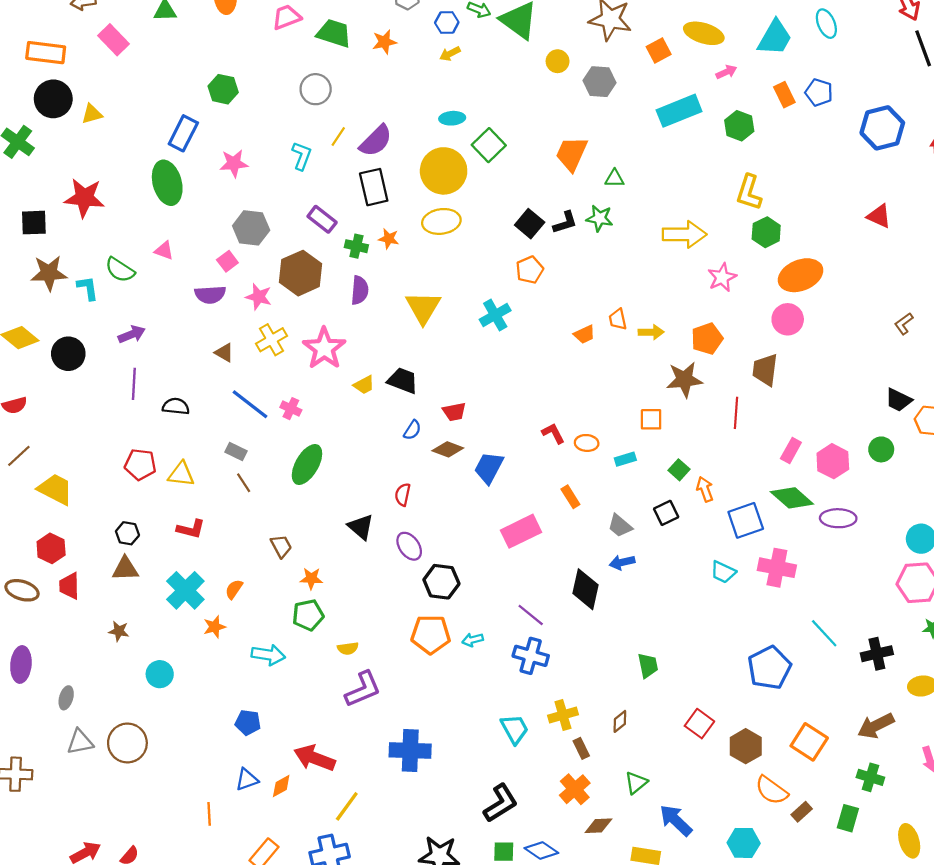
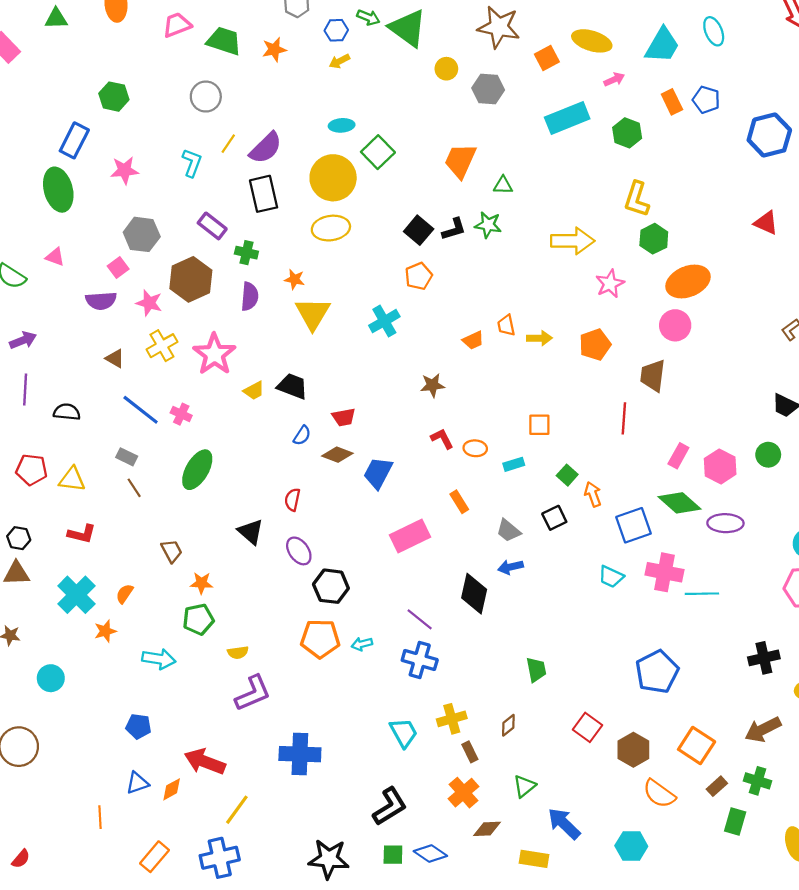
orange star: (389, 239) -> (295, 279), moved
brown star: (684, 380) -> (432, 385), moved, size x0.7
cyan line: (824, 633) -> (702, 594), moved, turned -48
brown rectangle: (802, 812) -> (717, 786), moved

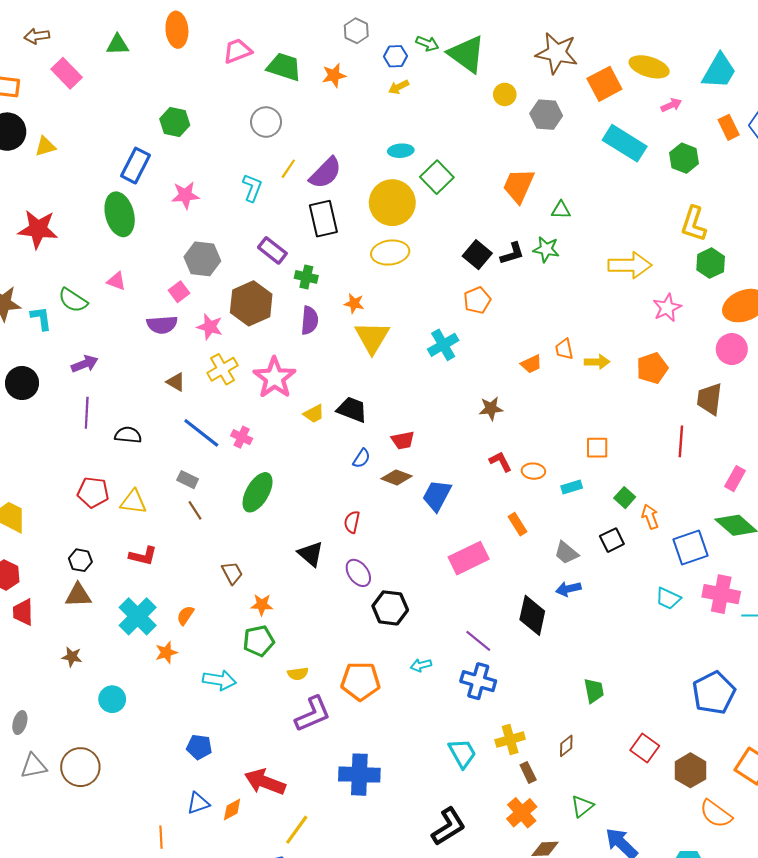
orange square: (547, 58) -> (604, 84), size x1.4
cyan rectangle: (567, 118) -> (625, 143), turned 54
orange pentagon: (320, 639) -> (360, 681), moved

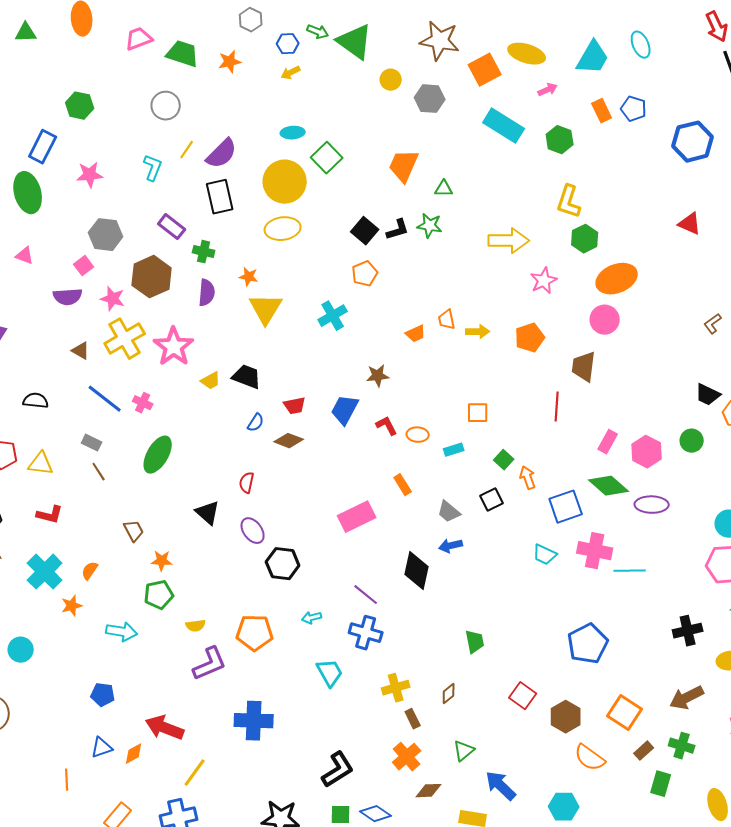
yellow cross: (223, 369) -> (125, 339), size x1.4
blue trapezoid: (437, 495) -> (345, 410), moved
cyan trapezoid: (462, 753) -> (330, 673), moved

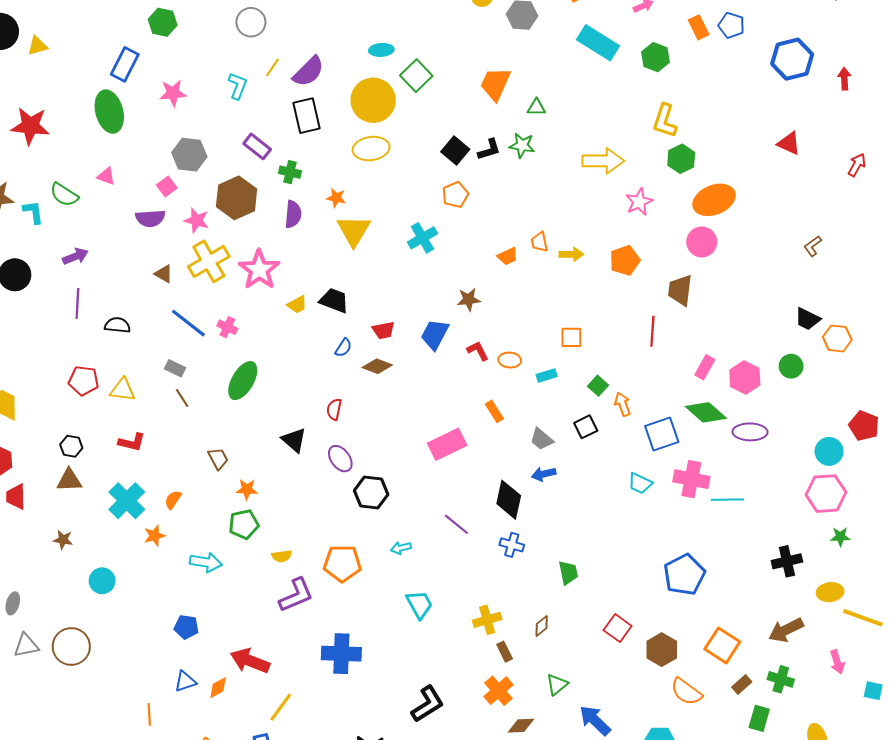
blue cross: (366, 633) -> (512, 545), moved, size x0.7

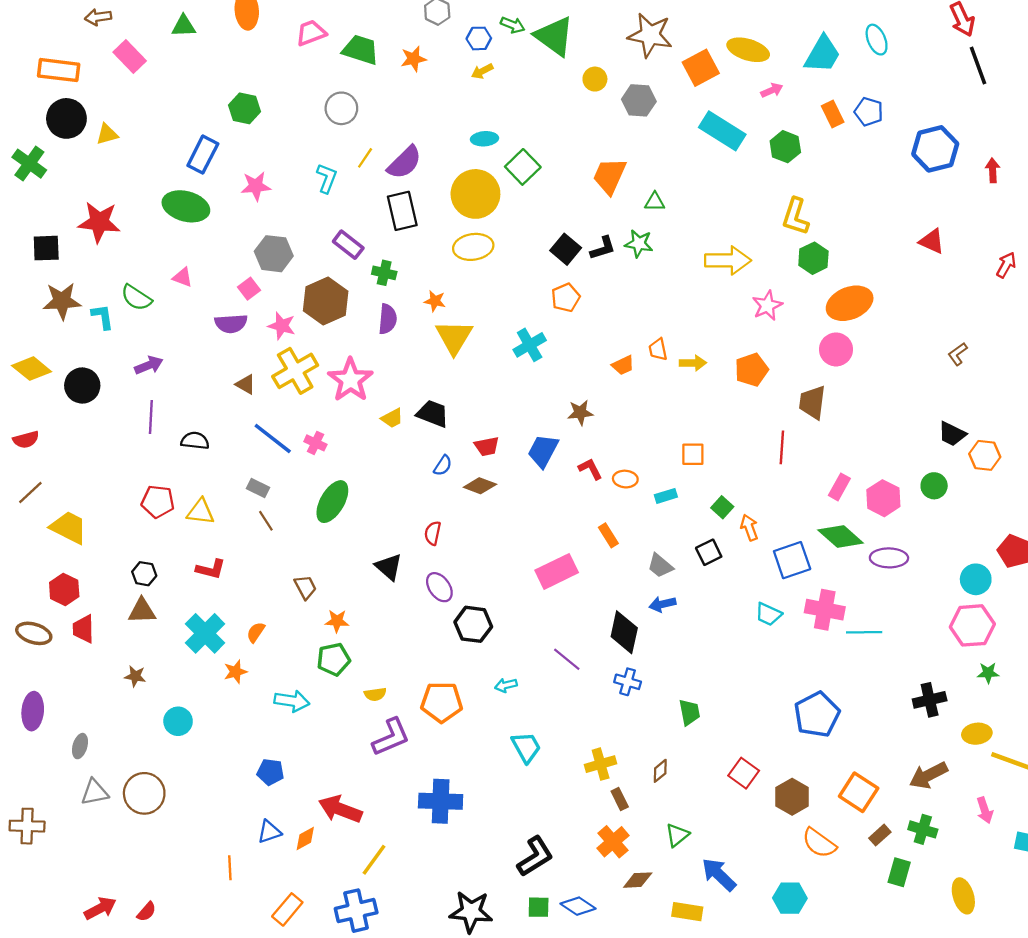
green ellipse: (109, 112) -> (186, 206), turned -60

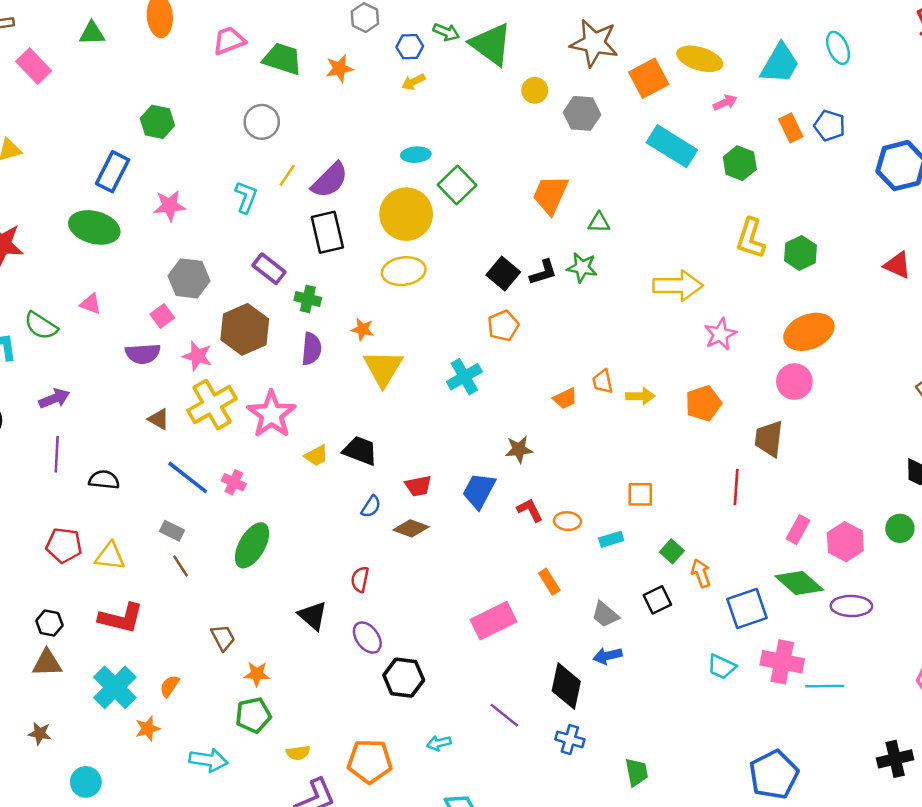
green hexagon: (813, 258) -> (800, 253), moved
red L-shape: (211, 569) -> (121, 618), size x1.4

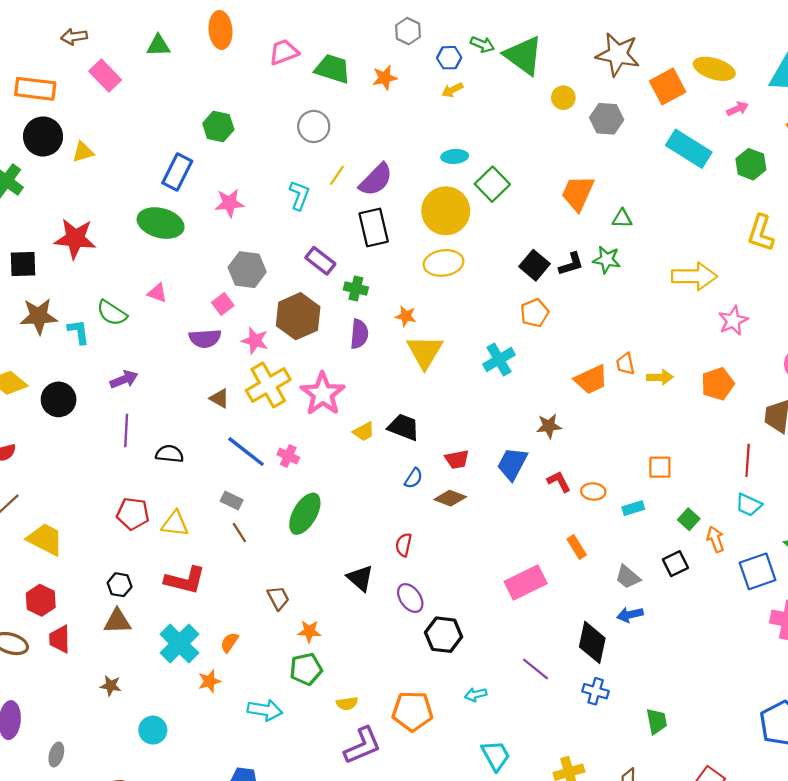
orange trapezoid: (565, 399) -> (591, 379), size x1.5
cyan trapezoid: (722, 667) -> (749, 505), moved

